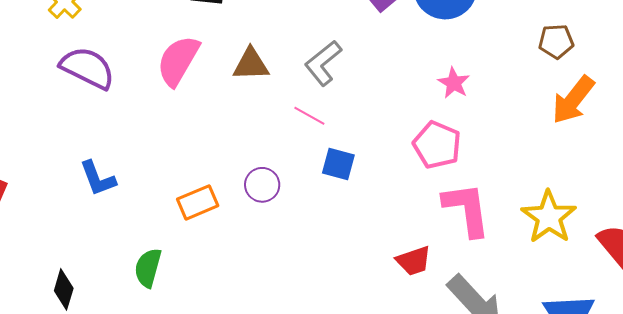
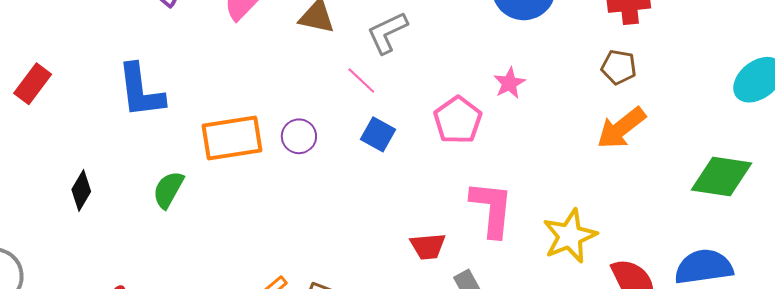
pink pentagon: (437, 145) -> (458, 120), moved
blue L-shape: (98, 178) -> (141, 91), size x1.5
orange rectangle: (198, 202) -> (232, 138), size x1.5

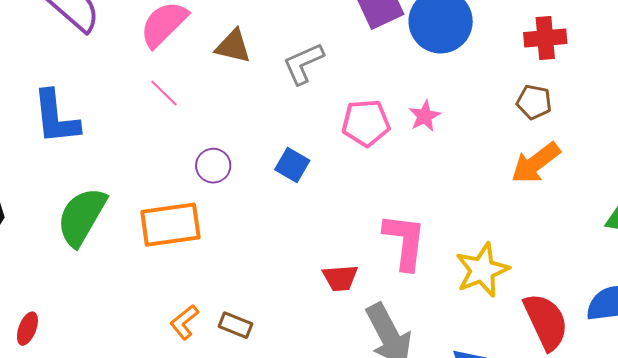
pink line: (361, 80) -> (164, 93), moved
pink pentagon: (458, 120) -> (366, 123), moved, turned 30
orange rectangle: (232, 138) -> (170, 225), moved
green semicircle: (168, 190) -> (82, 217), size x1.6

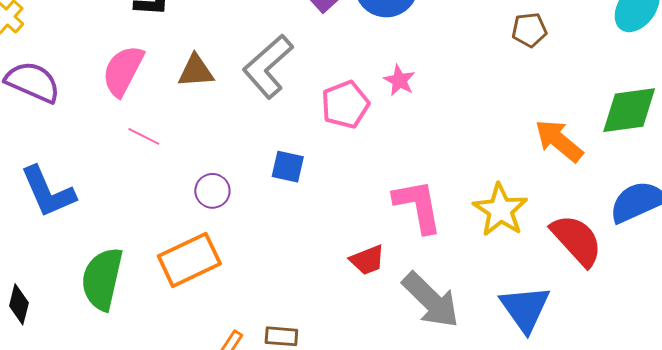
gray L-shape: (303, 63) -> (268, 66), size x1.4
brown pentagon: (534, 102) -> (529, 30), moved
orange arrow: (536, 163) -> (559, 141), moved, turned 94

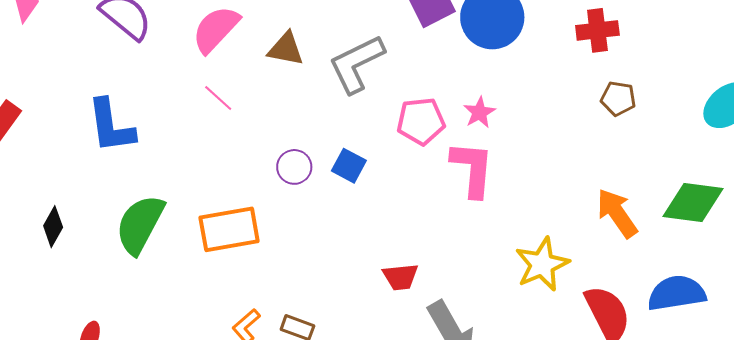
purple circle: (212, 191) -> (294, 167), moved
pink L-shape: (418, 206) -> (472, 169), moved

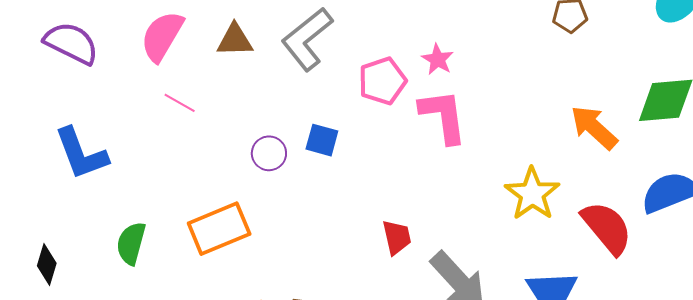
green semicircle: (140, 224) -> (131, 243), size x0.7
red trapezoid: (400, 277) -> (397, 237), turned -84

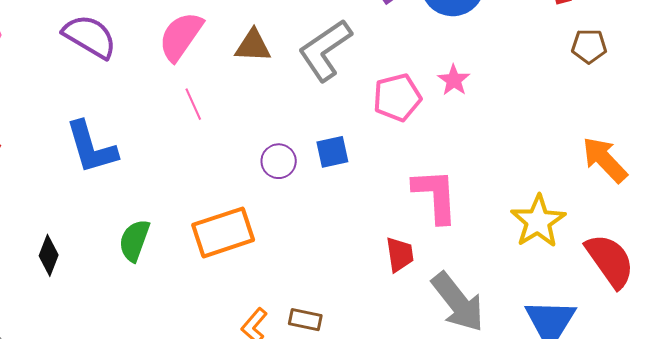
pink line: (180, 103) -> (193, 104), turned 32
pink L-shape: (443, 116) -> (435, 196), moved
blue square: (322, 140) -> (332, 152), turned -32

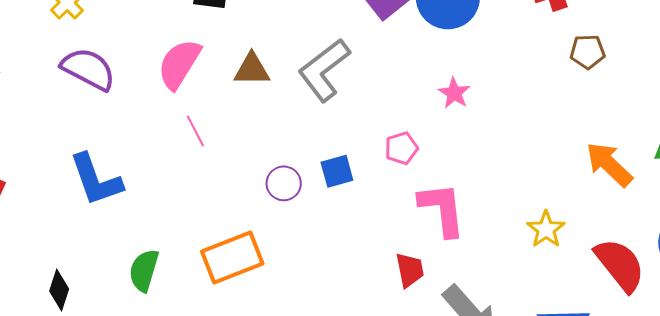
pink pentagon: (397, 97) -> (401, 148), moved, size x0.7
yellow star: (538, 221) -> (546, 229), size x0.7

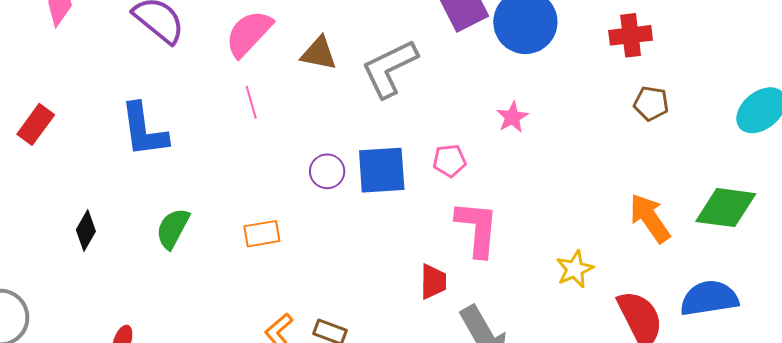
blue square: (337, 171) -> (382, 170), size x1.6
orange rectangle: (232, 258) -> (262, 234), size x0.6

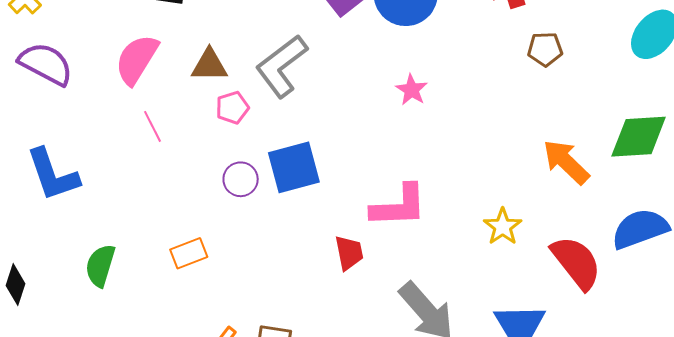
pink pentagon: (449, 161) -> (232, 108), moved
pink L-shape: (477, 229) -> (399, 206), turned 94
red trapezoid: (433, 281) -> (349, 253), moved

